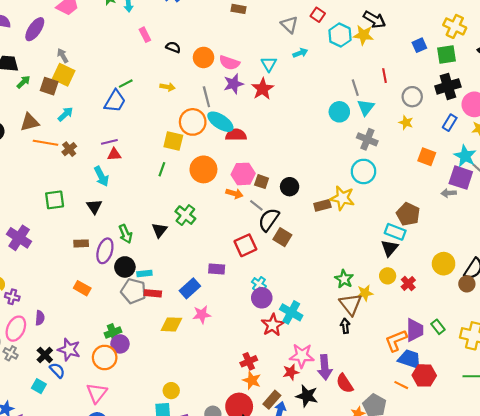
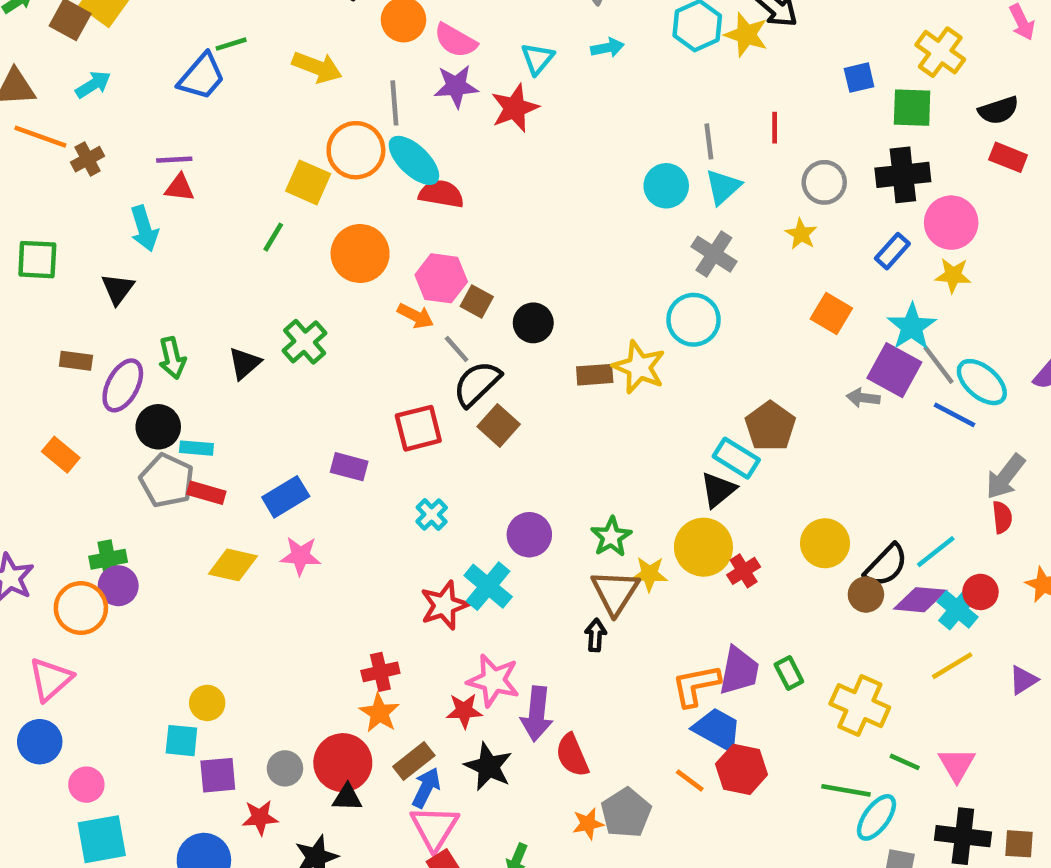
yellow arrow: (168, 87) -> (317, 67), size x1.5
yellow circle: (388, 276) -> (703, 547), size x1.6
purple circle: (262, 298) -> (529, 535), moved

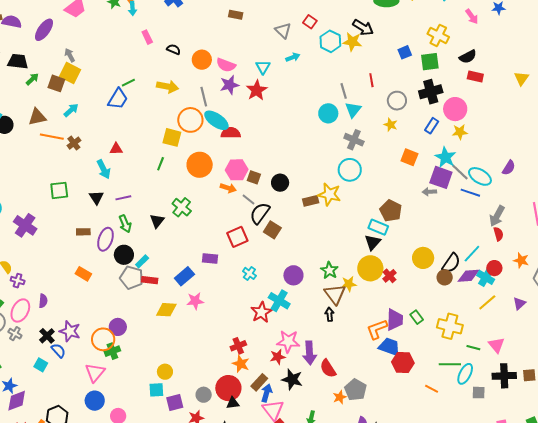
purple line: (174, 160) -> (123, 198), moved
cyan rectangle: (196, 448) -> (142, 261), turned -40
green cross: (108, 559) -> (112, 351), moved
orange line: (690, 780) -> (432, 389), moved

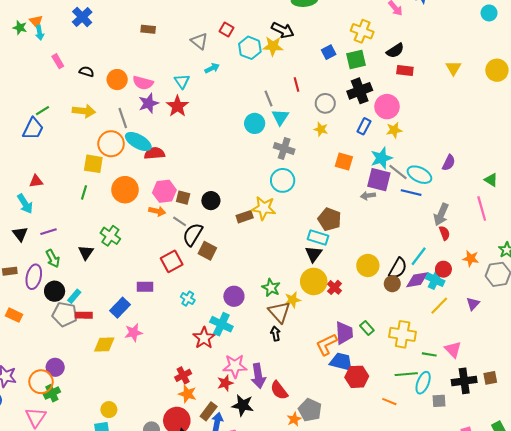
cyan star: (445, 157) -> (381, 158), turned 30

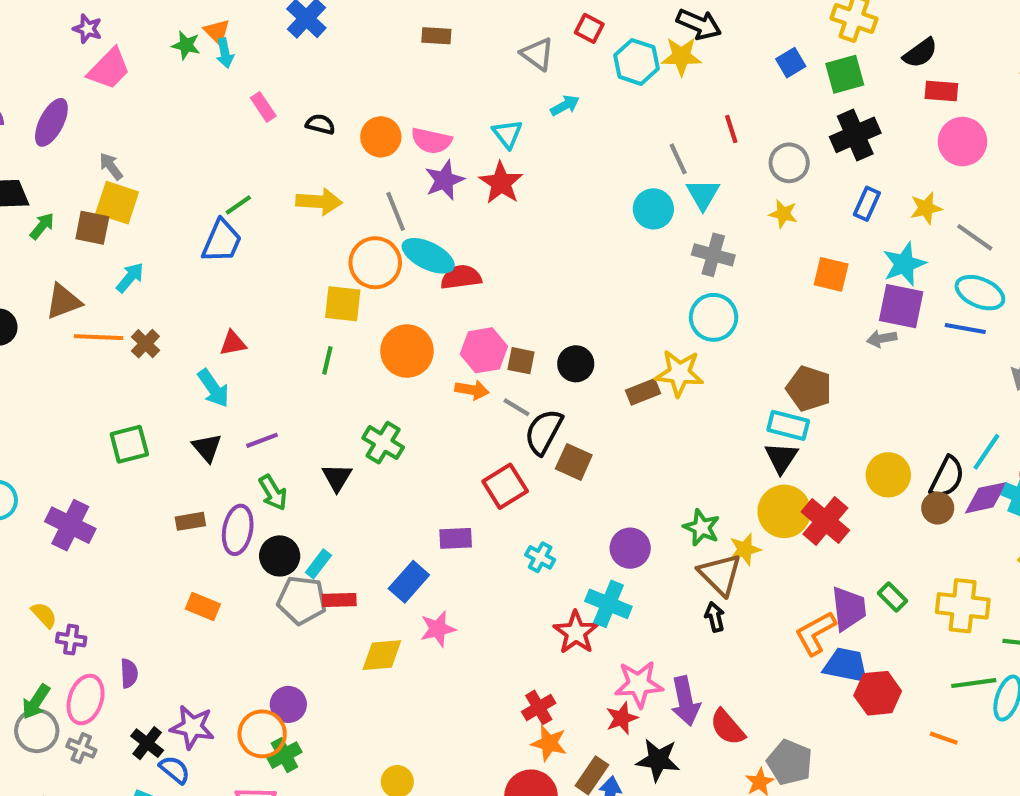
pink circle: (387, 107) -> (962, 142), moved
gray line: (398, 172) -> (975, 237), moved
red cross: (334, 287) -> (825, 521), size x1.6

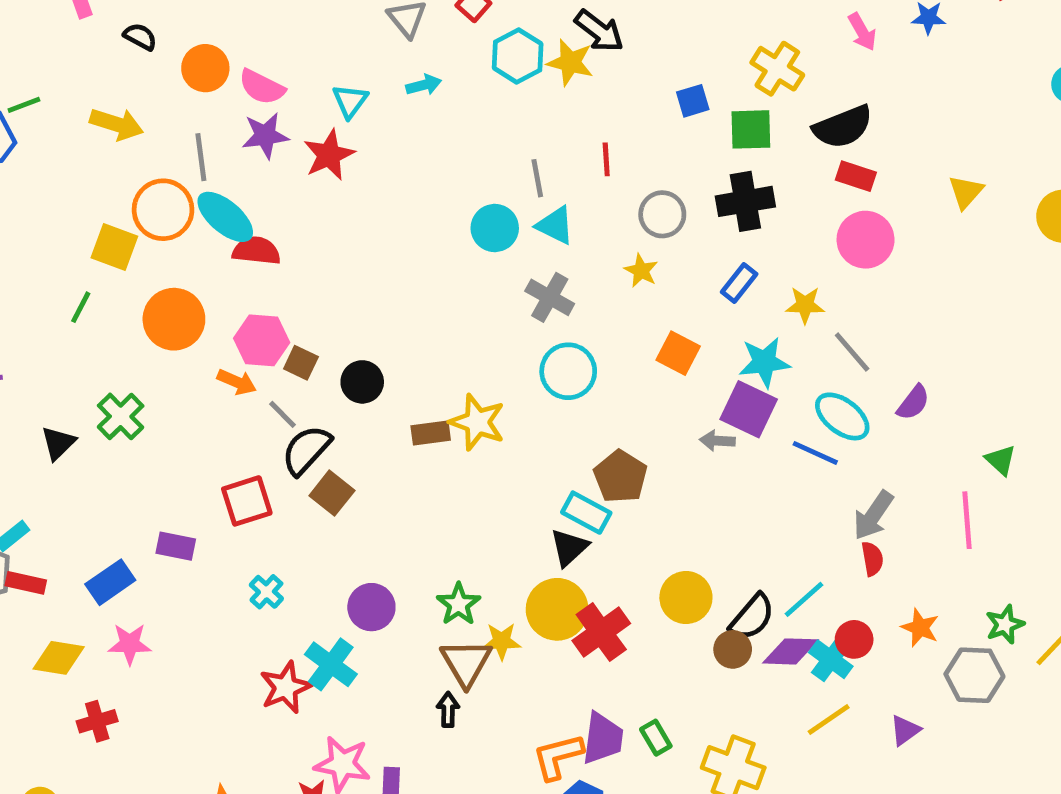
black semicircle: (920, 53) -> (843, 127), size x1.4
cyan triangle: (703, 194) -> (555, 225), turned -48
cyan circle: (714, 317) -> (568, 371), moved
red cross: (539, 707) -> (97, 721), moved

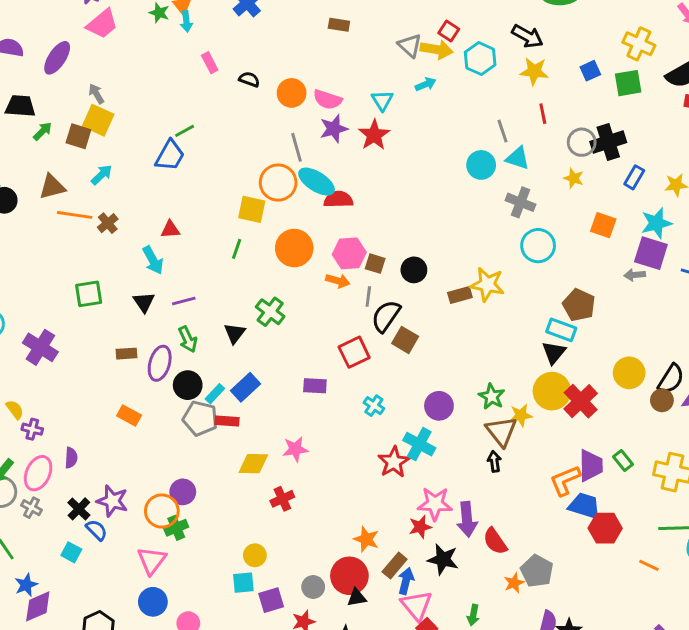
yellow star: (570, 62) -> (534, 71), moved
yellow arrow: (117, 124) -> (437, 50), moved
black cross: (745, 201) -> (608, 142), moved
gray line: (282, 414) -> (368, 297), turned 60
blue rectangle: (110, 582) -> (246, 387), moved

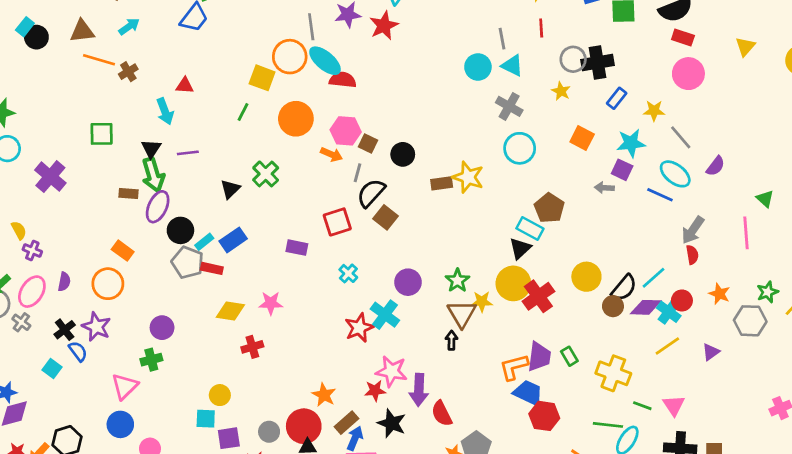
purple square: (651, 253) -> (622, 170), size x0.7
green arrow: (188, 339) -> (153, 175), moved, size x1.4
orange circle: (162, 511) -> (108, 284), moved

